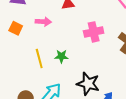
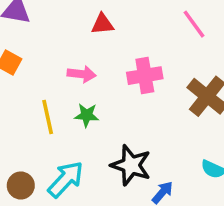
pink arrow: (43, 22) -> (82, 74), moved

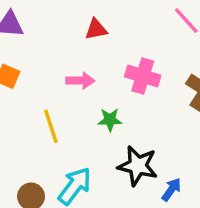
pink cross: (145, 76) -> (143, 76), turned 32
green star: (87, 115) -> (110, 120), moved

